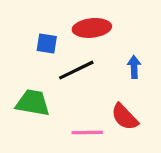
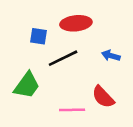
blue arrow: (134, 67) -> (111, 56), turned -72
green trapezoid: (33, 103) -> (27, 85), turned 116

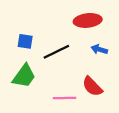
red ellipse: (76, 23) -> (88, 20), moved
blue square: (38, 36) -> (25, 41), moved

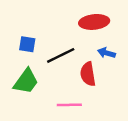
red semicircle: (92, 86) -> (88, 74), moved, turned 35

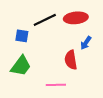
blue arrow: (107, 53) -> (86, 43), turned -72
black line: (61, 55) -> (45, 20), moved

